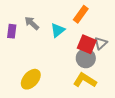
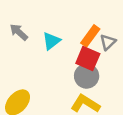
orange rectangle: (81, 14) -> (90, 36), moved
gray triangle: (101, 43) -> (108, 42), moved

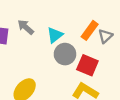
red square: (88, 58) -> (87, 65), moved
gray circle: (87, 76) -> (65, 54), moved

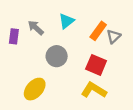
cyan triangle: (55, 35) -> (66, 21), moved
gray circle: (65, 54) -> (57, 56), moved

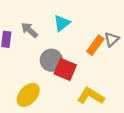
orange rectangle: (98, 31) -> (95, 45), moved
red square: (96, 65) -> (65, 69), moved

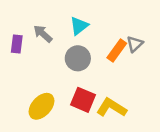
gray circle: (51, 60) -> (78, 58), moved
red square: (65, 69) -> (83, 100), moved

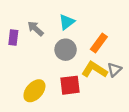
gray triangle: (135, 44) -> (114, 70), moved
red square: (83, 100) -> (70, 85), turned -30
yellow L-shape: (112, 108) -> (94, 70), moved

